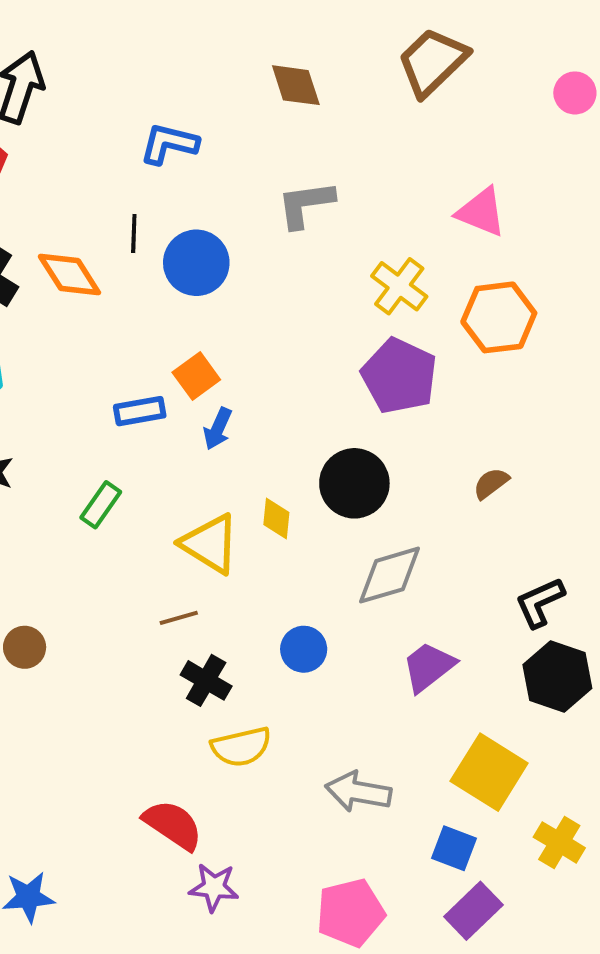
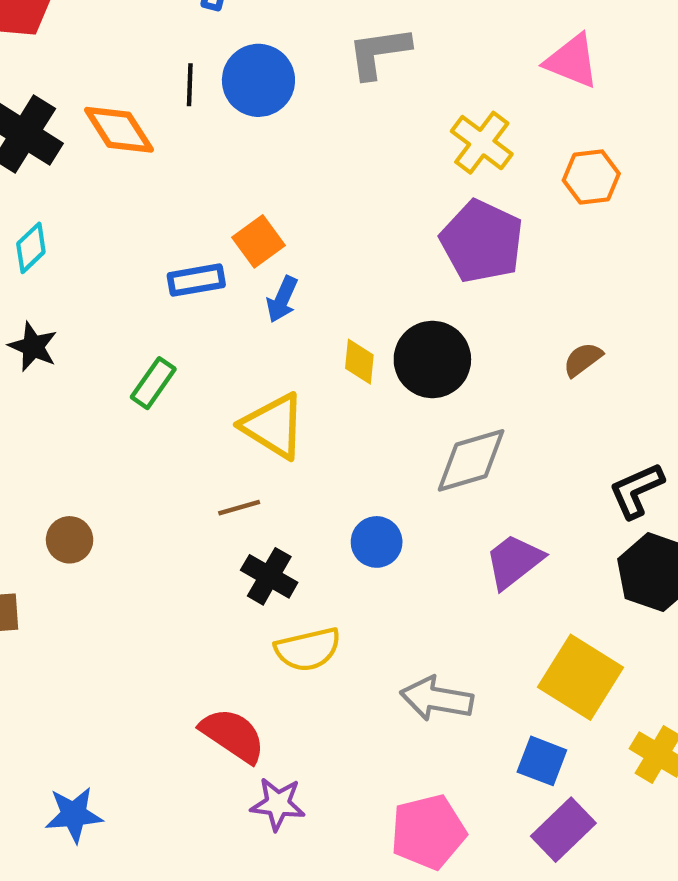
blue circle: (196, 263) -> (258, 80), moved
orange hexagon: (499, 317) -> (591, 177), size x0.7
yellow diamond: (276, 518) -> (359, 362), moved

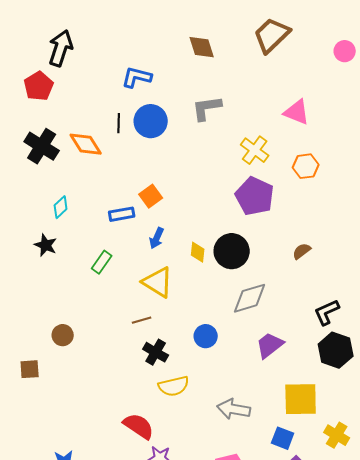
cyan diamond: (31, 248) -> (61, 207), moved
blue arrow: (282, 299) -> (157, 238), moved
yellow square: (581, 677) -> (301, 399), turned -33

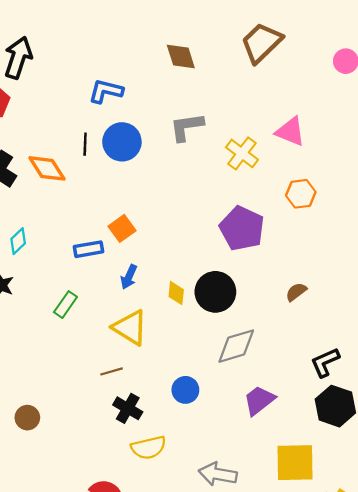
yellow cross: (255, 150) -> (242, 153), moved
brown circle: (63, 335) -> (27, 418), moved

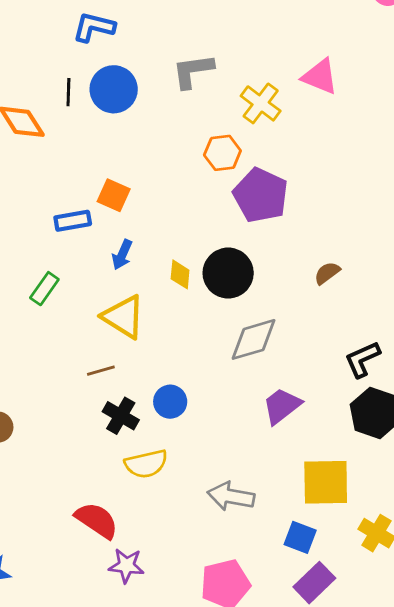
orange hexagon: (301, 194) -> (222, 153), moved
orange square: (122, 228) -> (114, 195), turned -30
blue circle: (185, 390) -> (170, 402), moved

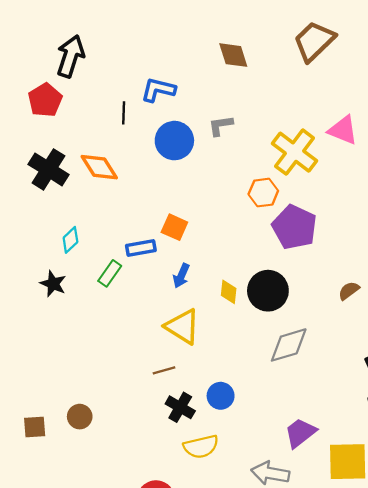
gray L-shape: (193, 71) -> (221, 126), moved, size x0.7
black line: (68, 92) -> (124, 113), moved
yellow cross: (261, 103) -> (295, 152), size x1.4
green rectangle: (44, 289) -> (110, 273), moved
purple trapezoid: (282, 406) -> (300, 433), moved

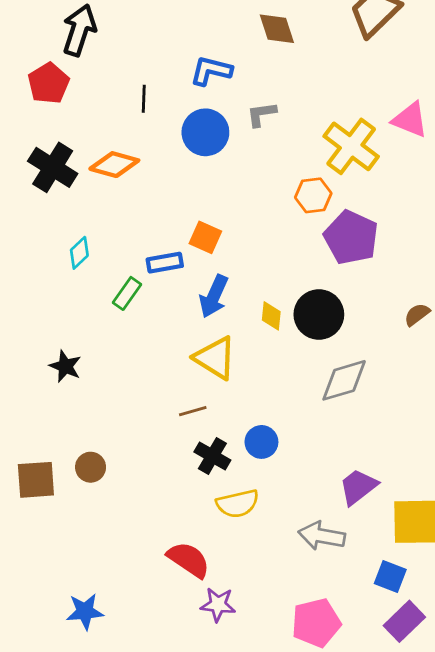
blue L-shape: (158, 90) -> (211, 71), moved
orange diamond: (99, 167) -> (114, 165), turned -42
blue arrow: (181, 276) -> (214, 296), size x1.4
black star: (53, 284) -> (65, 366), moved
brown square: (35, 427) -> (36, 480), size x1.4

